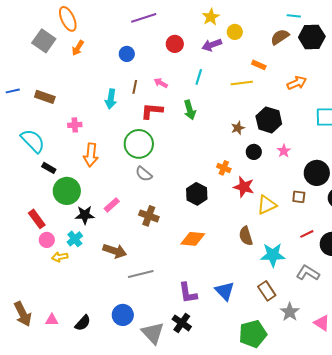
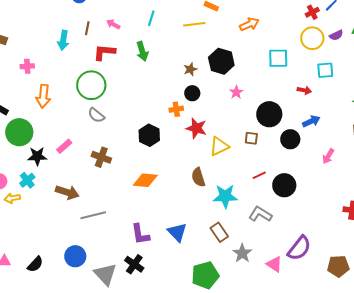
black circle: (254, 152) -> (192, 93), moved
orange cross: (224, 168) -> (176, 109), turned -32

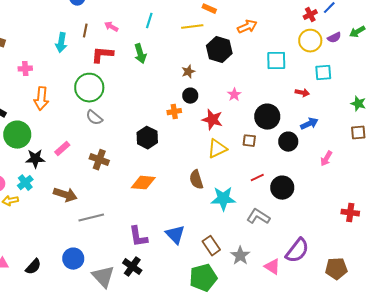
black hexagon: (221, 61) -> (219, 50), moved
red star: (196, 128) -> (212, 120), moved
brown rectangle: (219, 232) -> (211, 246), moved

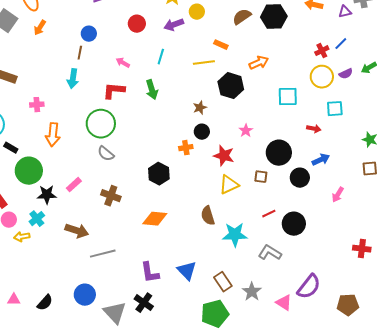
brown line: (85, 31) -> (80, 53), moved

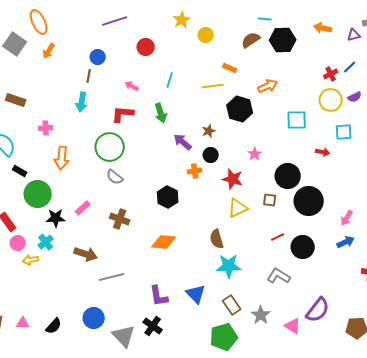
purple arrow: (174, 25) -> (183, 142), moved, turned 60
blue arrow: (321, 160) -> (346, 242), moved
black circle: (300, 178) -> (309, 201), size x1.5
cyan star: (235, 235) -> (229, 266), moved

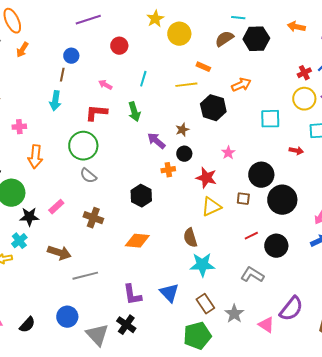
yellow circle: (206, 35) -> (179, 34), size x1.5

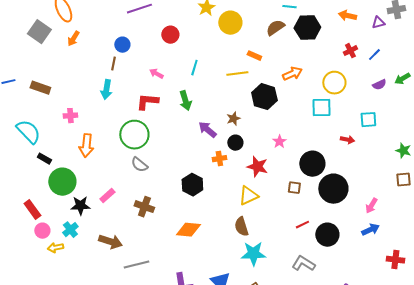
red cross: (304, 73) -> (350, 51), moved
yellow circle: (304, 99) -> (334, 83), moved
yellow triangle: (211, 207) -> (248, 196), moved

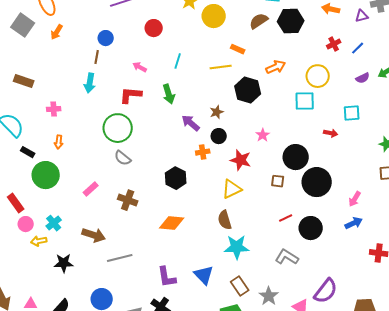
orange arrow: (86, 146) -> (59, 142), moved, size x0.6
black star: (80, 206) -> (64, 263), moved

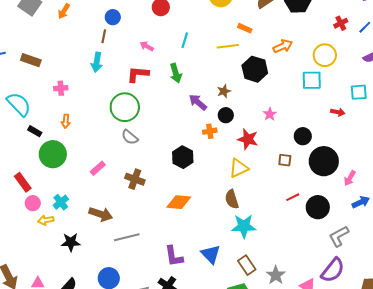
black circle: (296, 157) -> (303, 136), size x0.7
pink arrow: (355, 199) -> (350, 178), moved
gray L-shape: (287, 257) -> (339, 236), moved, turned -60

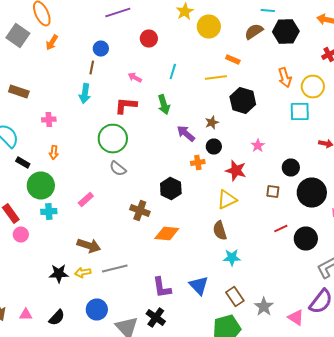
orange arrow: (283, 46) -> (285, 78), moved, turned 96
brown cross: (135, 179) -> (140, 210), moved
cyan cross: (61, 202) -> (49, 212), moved, turned 35
yellow arrow: (46, 220) -> (83, 272), moved
cyan star: (244, 226) -> (232, 258), size x0.7

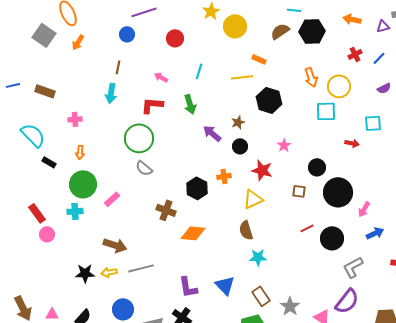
blue circle: (101, 48) -> (127, 34), moved
orange cross: (198, 162) -> (224, 176), moved
green circle: (41, 186) -> (83, 184), moved

